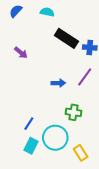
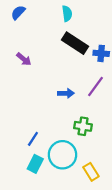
cyan semicircle: (47, 12) -> (67, 14), moved, turned 72

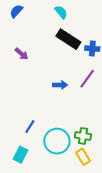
cyan semicircle: (67, 14) -> (61, 12), turned -32
green cross: (83, 126) -> (83, 136), moved
cyan rectangle: (35, 164) -> (21, 155), moved

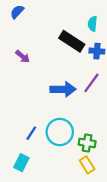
cyan semicircle: (61, 12) -> (93, 24), moved, turned -136
blue arrow: (60, 85) -> (63, 89), size x1.6
cyan circle: (57, 141) -> (60, 132), moved

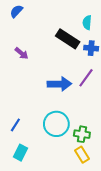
blue line: (31, 133) -> (15, 125), moved

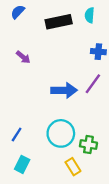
cyan semicircle: (87, 23) -> (90, 15), moved
black rectangle: (68, 39) -> (59, 22), moved, turned -45
yellow rectangle: (82, 155) -> (73, 167), moved

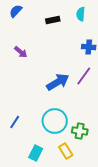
black rectangle: (59, 22) -> (53, 20), size x0.6
blue arrow: (64, 90) -> (58, 82), turned -30
cyan rectangle: (22, 164) -> (36, 153), moved

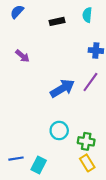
cyan circle: (55, 121) -> (59, 130), size x0.7
blue line: (15, 122) -> (16, 159), moved, turned 48
yellow rectangle: (66, 151) -> (87, 163), moved

